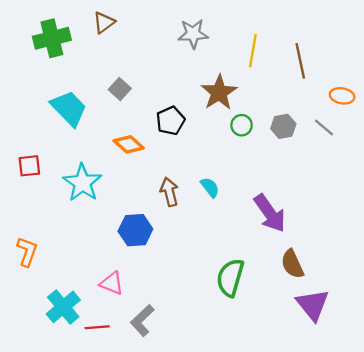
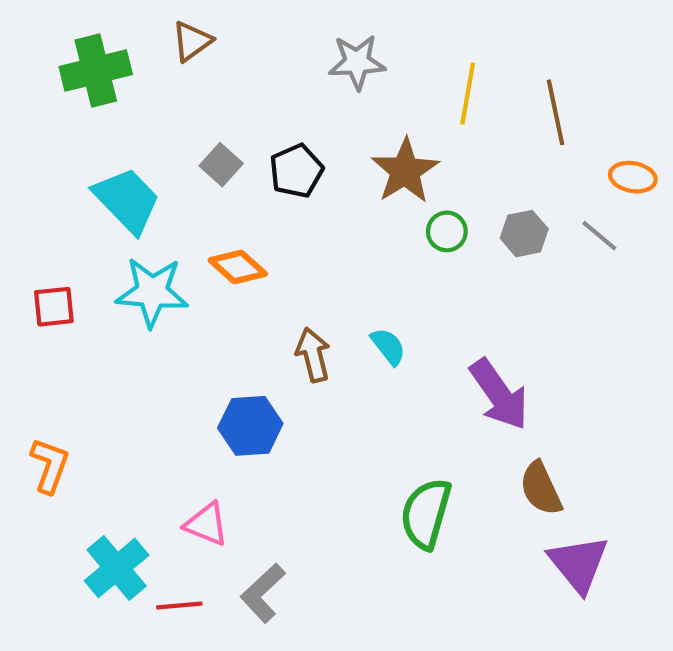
black pentagon: (170, 121) -> (296, 171), moved
cyan star: (82, 183) -> (152, 292), moved, turned -30

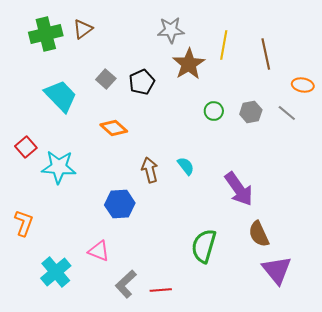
brown triangle: (192, 41) -> (83, 29), moved
brown star: (405, 171) -> (189, 64), moved
cyan star: (152, 292) -> (59, 167), moved
red square: (54, 307) -> (26, 147), turned -35
red line: (179, 606) -> (161, 290), moved

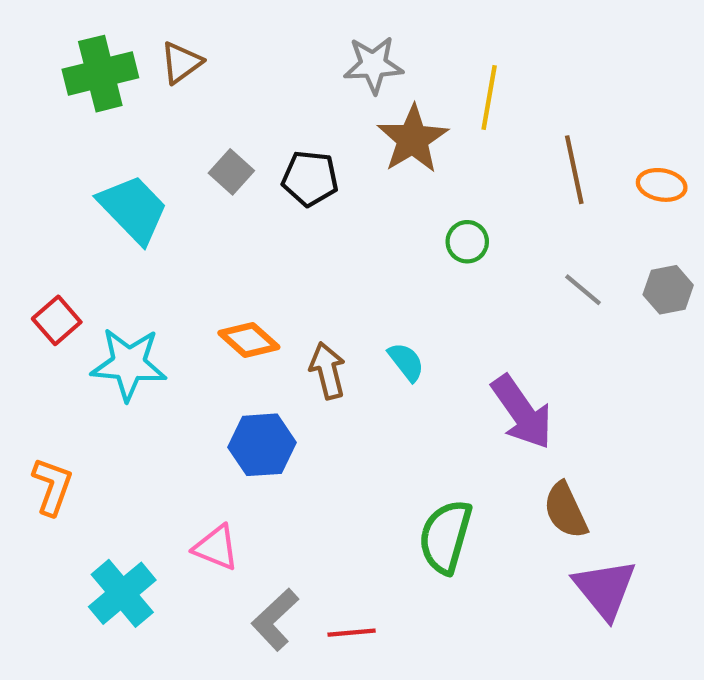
brown line: (266, 54) -> (574, 170), moved
black pentagon: (142, 82) -> (310, 178), turned 30
gray hexagon: (251, 112) -> (668, 290), moved
gray line: (287, 113) -> (583, 290), moved
orange diamond: (114, 128) -> (249, 340), moved

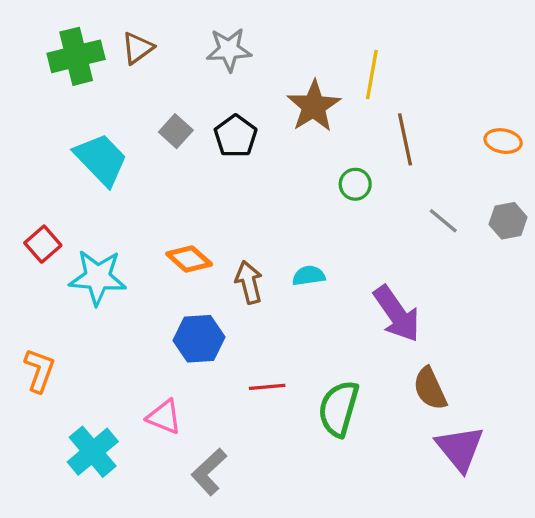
gray star: (373, 65) -> (229, 50), moved
brown line: (574, 170) -> (405, 139), moved
black pentagon: (310, 178) -> (236, 136), turned 30
cyan semicircle: (406, 362) -> (309, 276), turned -60
red line: (352, 633) -> (267, 387), moved

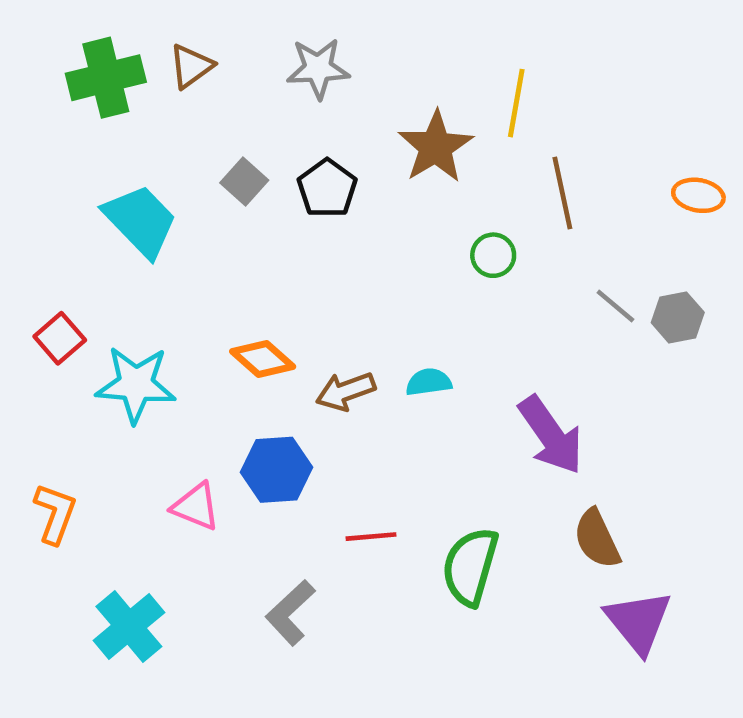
gray hexagon: (508, 221) -> (678, 317), moved
brown arrow: (249, 282) -> (346, 391), turned -96
pink triangle: (164, 417) -> (196, 507), moved
gray L-shape: (209, 472) -> (290, 613), moved

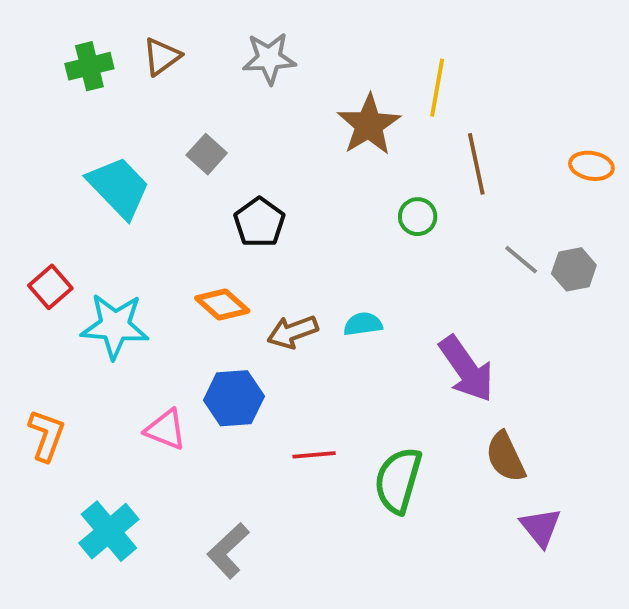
green cross: (106, 78) -> (89, 66), size x0.7
black pentagon: (327, 188) -> (259, 222), moved
gray L-shape: (290, 613) -> (228, 551), moved
purple triangle: (638, 622) -> (541, 527), size x0.7

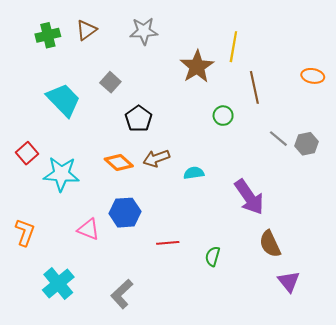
orange ellipse: (591, 166) -> (313, 76), moved
brown arrow: (293, 332) -> (156, 158), moved
green semicircle: (398, 480) -> (213, 256), size x0.6

